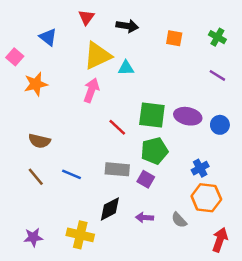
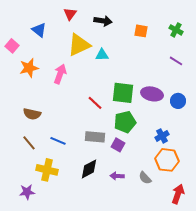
pink arrow: (91, 90) -> (60, 74), moved
yellow cross: (80, 235) -> (47, 170), moved

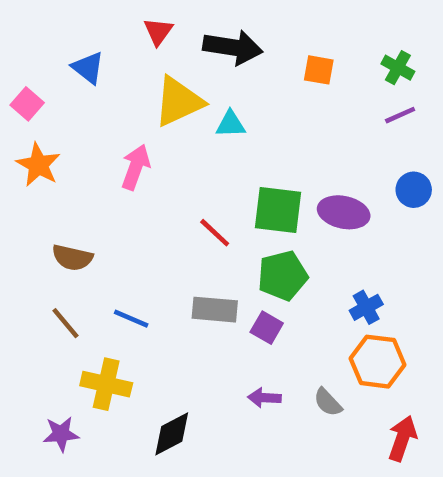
black arrow: (103, 21) -> (233, 47), size x1.4
purple line: (176, 61) -> (400, 115), moved, turned -56
orange star: (29, 68) -> (38, 165), moved, turned -30
blue circle: (178, 101) -> (414, 190), moved
black diamond: (89, 169) -> (172, 434), moved

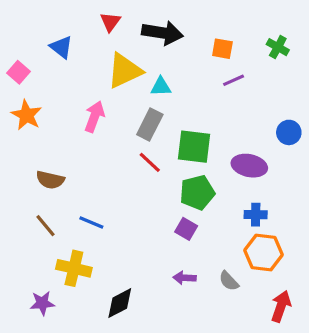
purple line: (400, 115) -> (234, 80), moved
purple ellipse: (344, 212) -> (249, 166), moved
blue cross: (366, 307) -> (256, 215), turned 30
gray rectangle: (215, 310) -> (150, 125), moved, turned -68

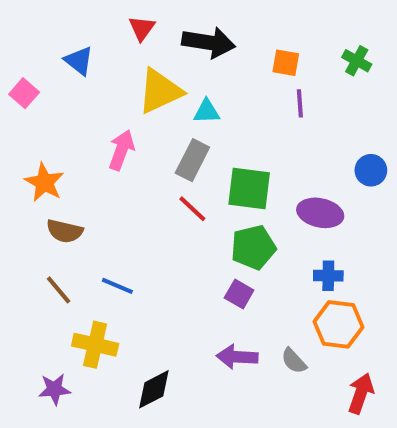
purple line: (234, 80) -> (300, 103), turned -70
orange star: (26, 115) -> (44, 182), moved
purple arrow: (185, 278) -> (237, 357), size x1.4

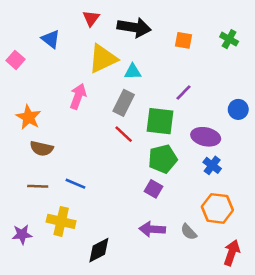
purple line: (300, 103) -> (184, 92), moved, turned 48
blue cross: (328, 276) -> (212, 165), moved, turned 36
brown line: (59, 290) -> (38, 186), turned -48
purple star: (54, 389) -> (22, 234), moved

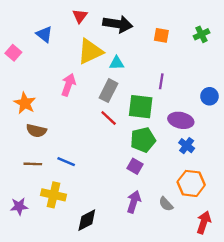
green cross: (229, 39) -> (201, 34), turned 35
purple line: (184, 92) -> (161, 81), turned -35
purple arrow: (152, 229) -> (134, 202), turned 105

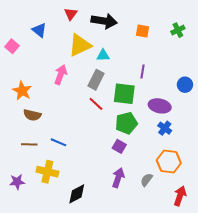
gray semicircle: (166, 204) -> (147, 180), turned 80

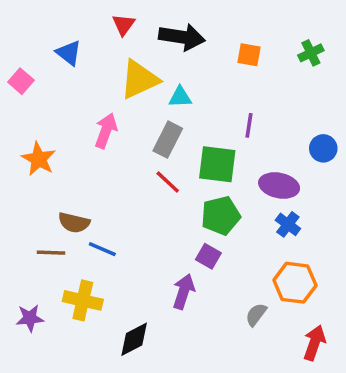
brown semicircle: (32, 115) -> (74, 223), moved
purple arrow: (118, 178) -> (184, 292), moved

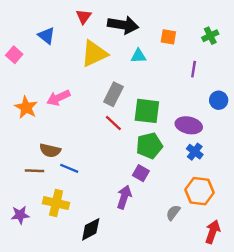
cyan triangle: (180, 97) -> (139, 56), moved
purple line: (249, 125) -> (194, 69), moved
pink arrow: (106, 131) -> (58, 98), moved, turned -135

